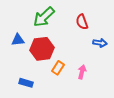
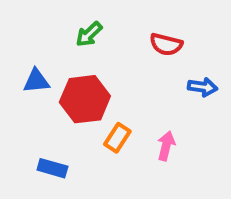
green arrow: (44, 17) -> (89, 34), size x0.6
red semicircle: (82, 22) -> (166, 44), turned -56

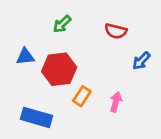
blue arrow: (203, 87) -> (141, 61), turned 126
blue rectangle: (52, 168) -> (37, 117), size x1.5

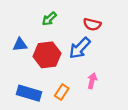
blue arrow: (141, 61) -> (80, 48), moved, size x1.5
orange rectangle: (82, 96) -> (62, 92), moved

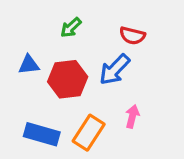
orange rectangle: (62, 92) -> (89, 133), size x1.5

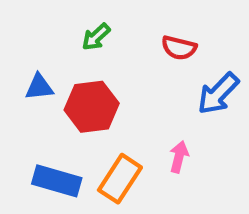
blue arrow: (115, 70) -> (218, 94), moved

